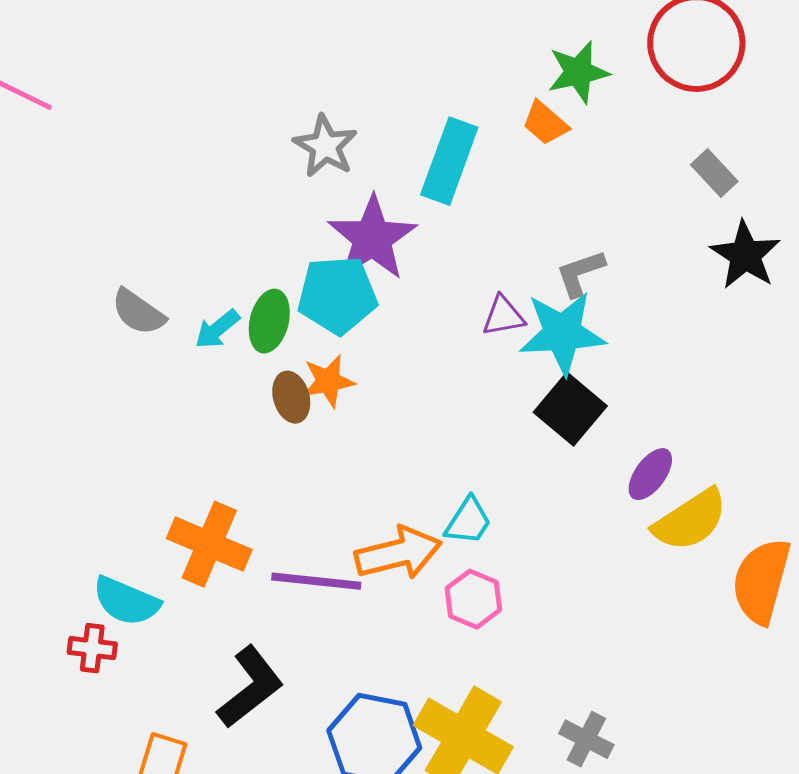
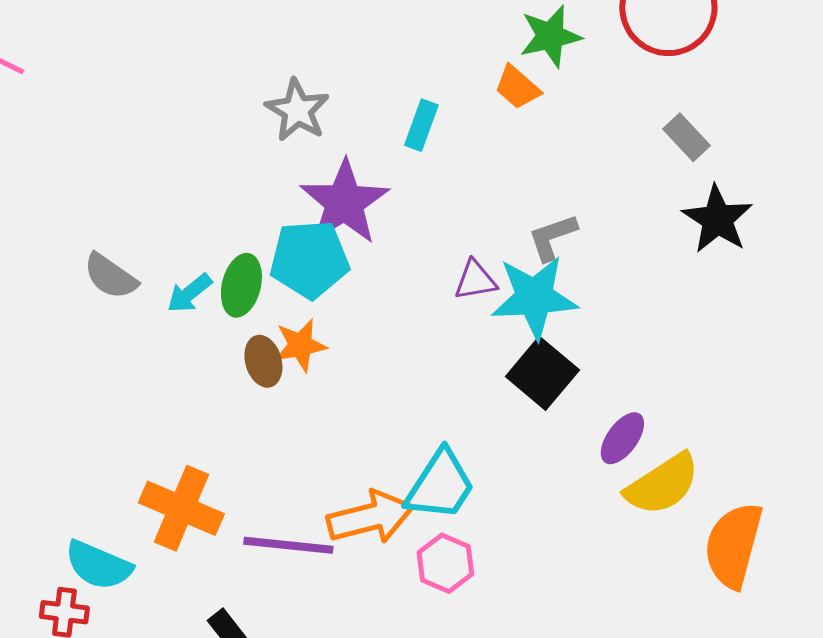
cyan rectangle: (449, 161) -> (421, 125), size x0.6
cyan trapezoid: (468, 521) -> (440, 485), size x1.5

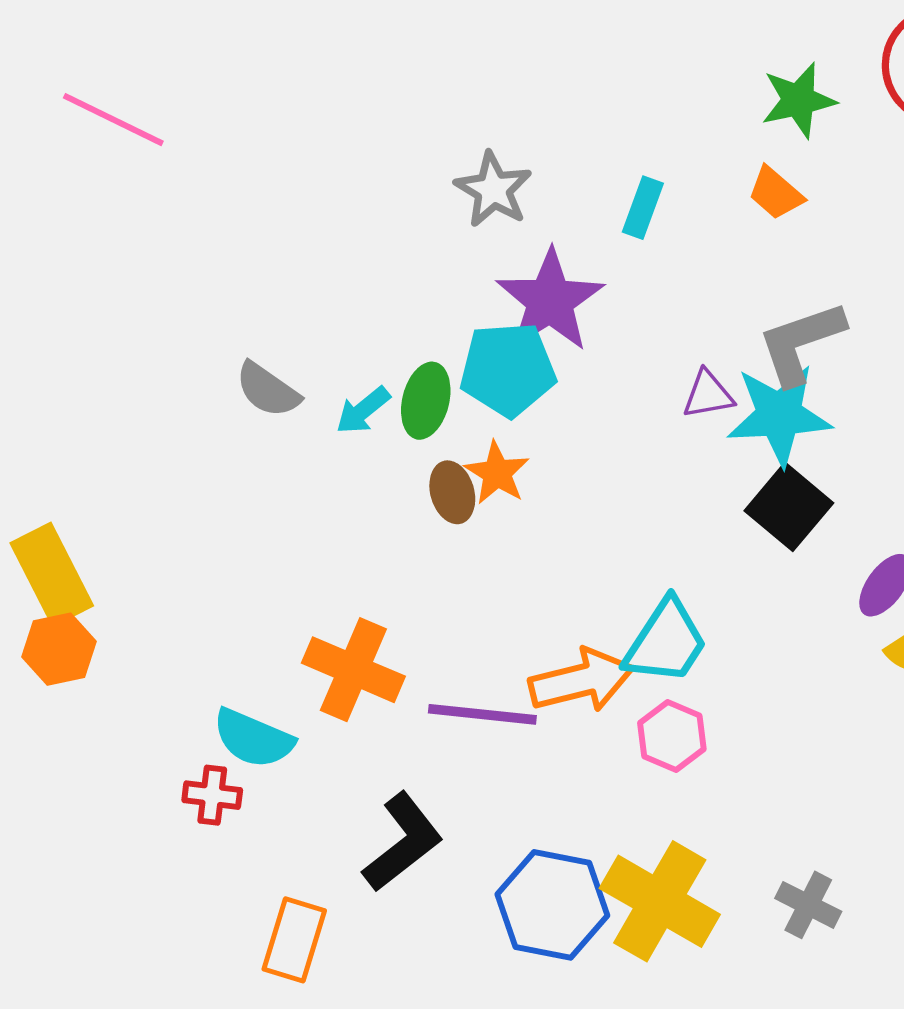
orange trapezoid: (517, 87) -> (776, 193), moved
gray L-shape: (552, 237) -> (801, 343), size x1.5
orange star: (300, 345) -> (497, 473), turned -30

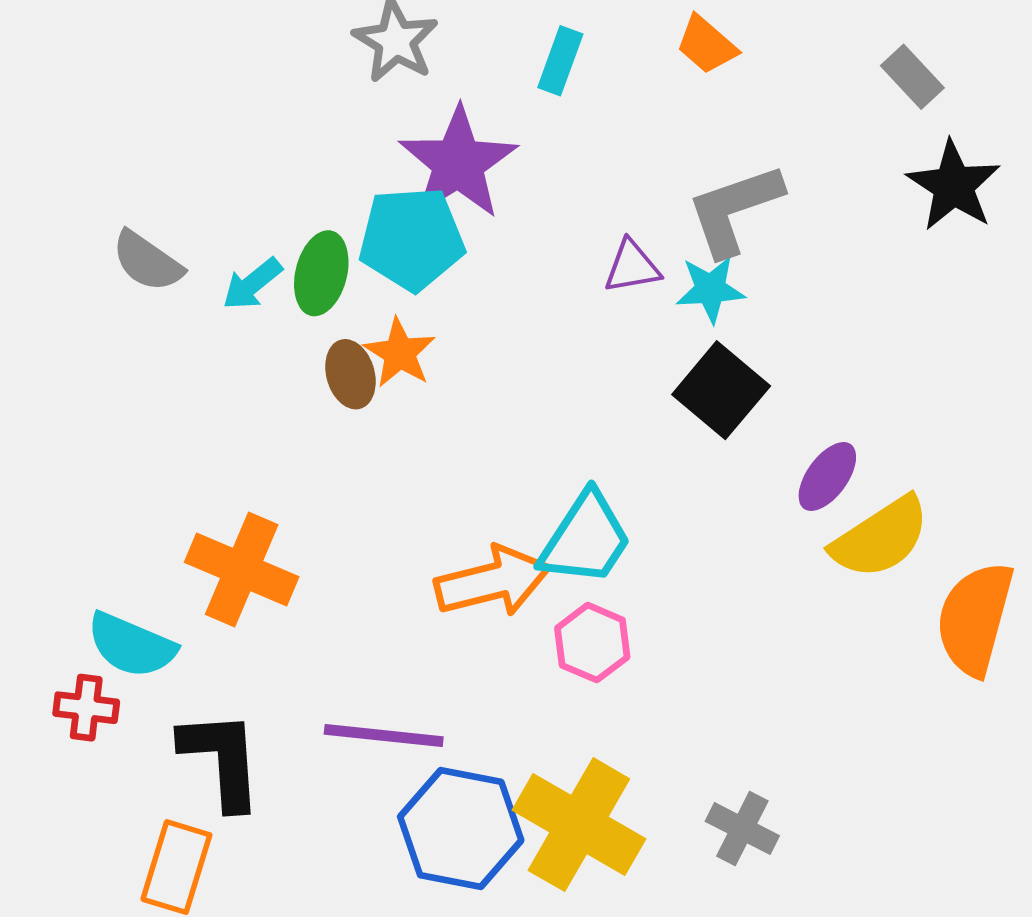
cyan star: (779, 415) -> (710, 289), size x0.6
purple line: (482, 714) -> (384, 736), moved
black L-shape: (403, 842) -> (222, 759), moved, turned -56

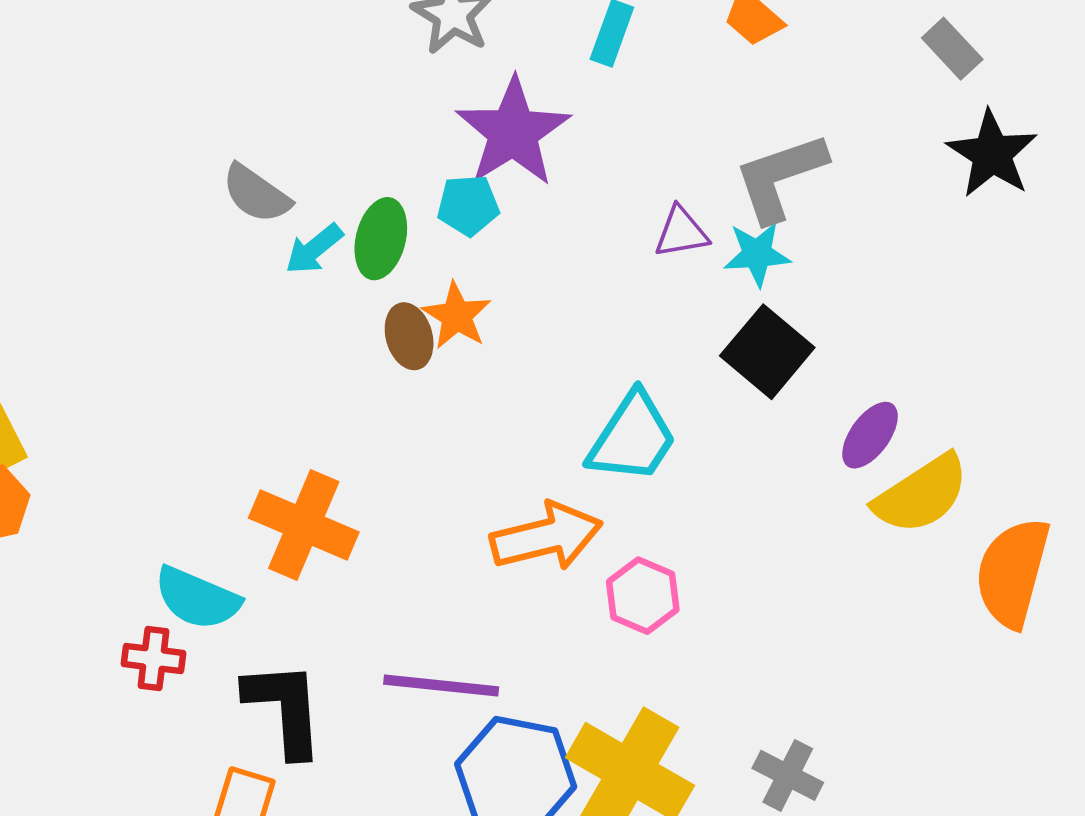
cyan pentagon: (412, 239) -> (468, 205), size x0.6
gray semicircle: (147, 261) -> (256, 194), moved
cyan trapezoid: (586, 539) -> (632, 438), moved

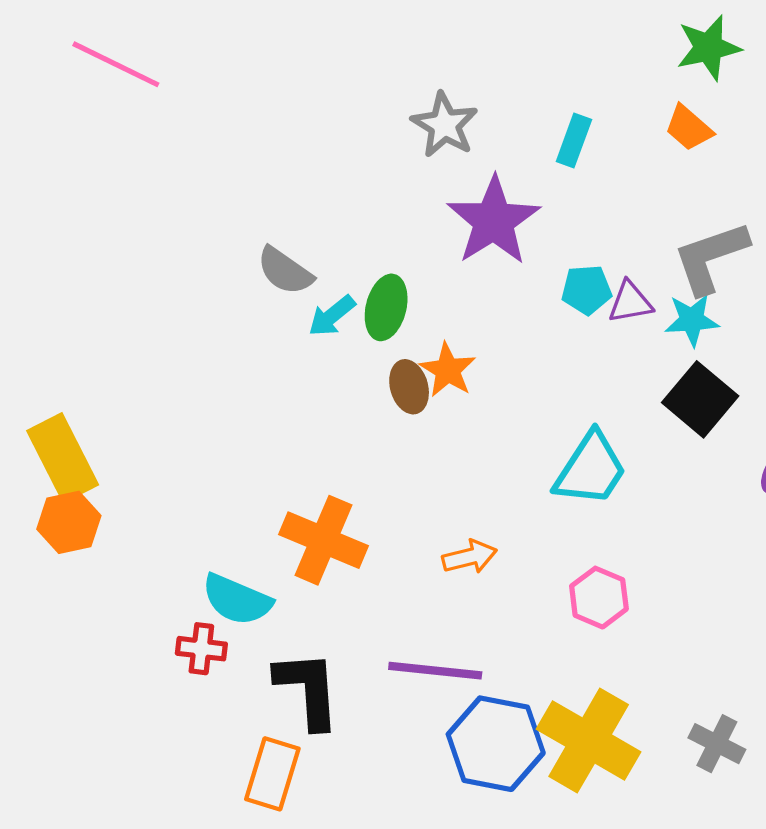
cyan pentagon: (468, 205) -> (586, 290), moved
orange arrow: (546, 537) -> (470, 557), moved, size x0.6

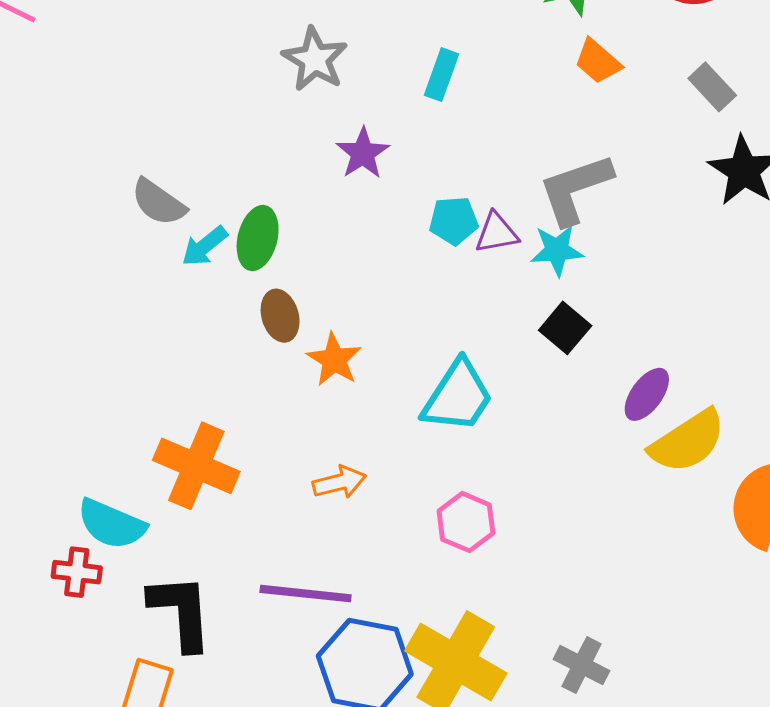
orange trapezoid: (689, 128) -> (598, 61), moved
purple star: (494, 221) -> (363, 153), size x0.6
orange star: (448, 370) -> (334, 360), moved
black square: (700, 399) -> (565, 328), size x0.7

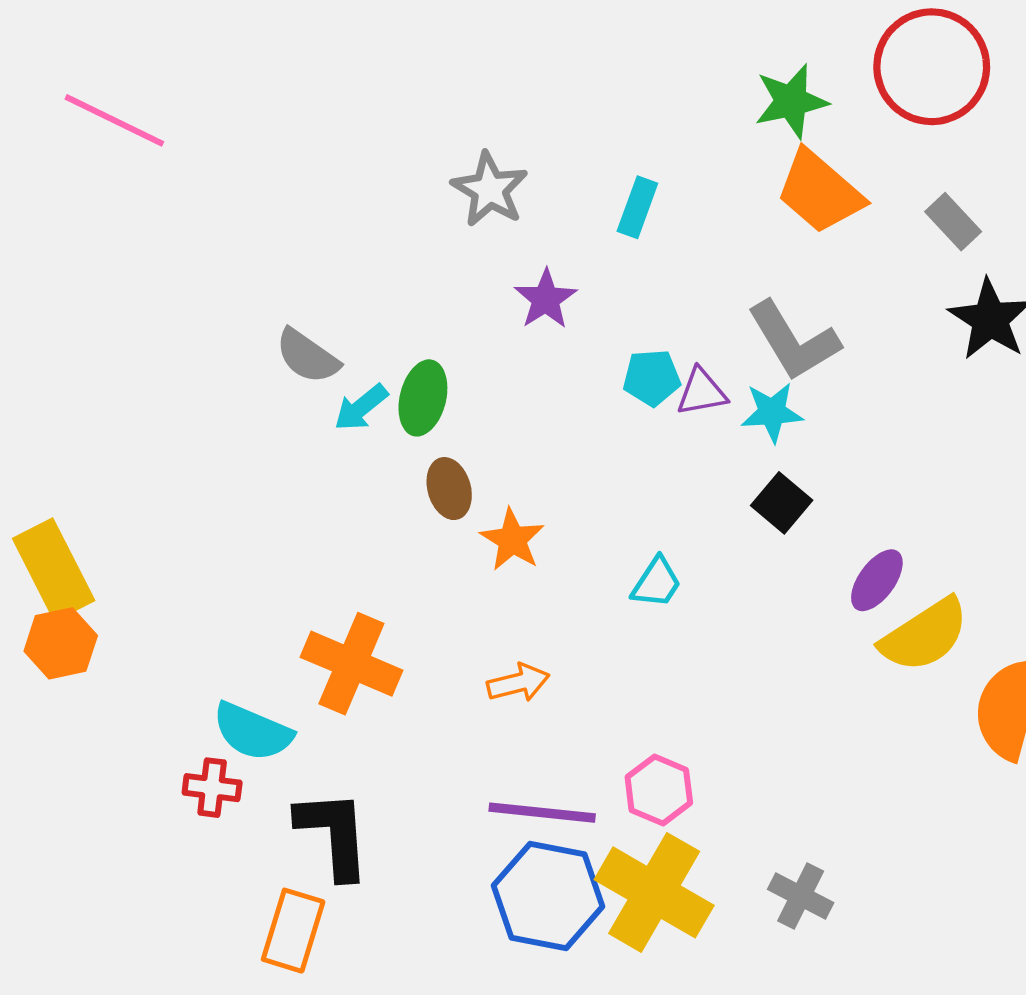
orange trapezoid: (598, 61) -> (820, 192), size x1.6
gray L-shape: (575, 189) -> (794, 341), turned -102
cyan trapezoid: (458, 396) -> (656, 583), size x0.6
pink hexagon: (466, 522) -> (659, 790), moved
purple line: (306, 594) -> (542, 813), moved

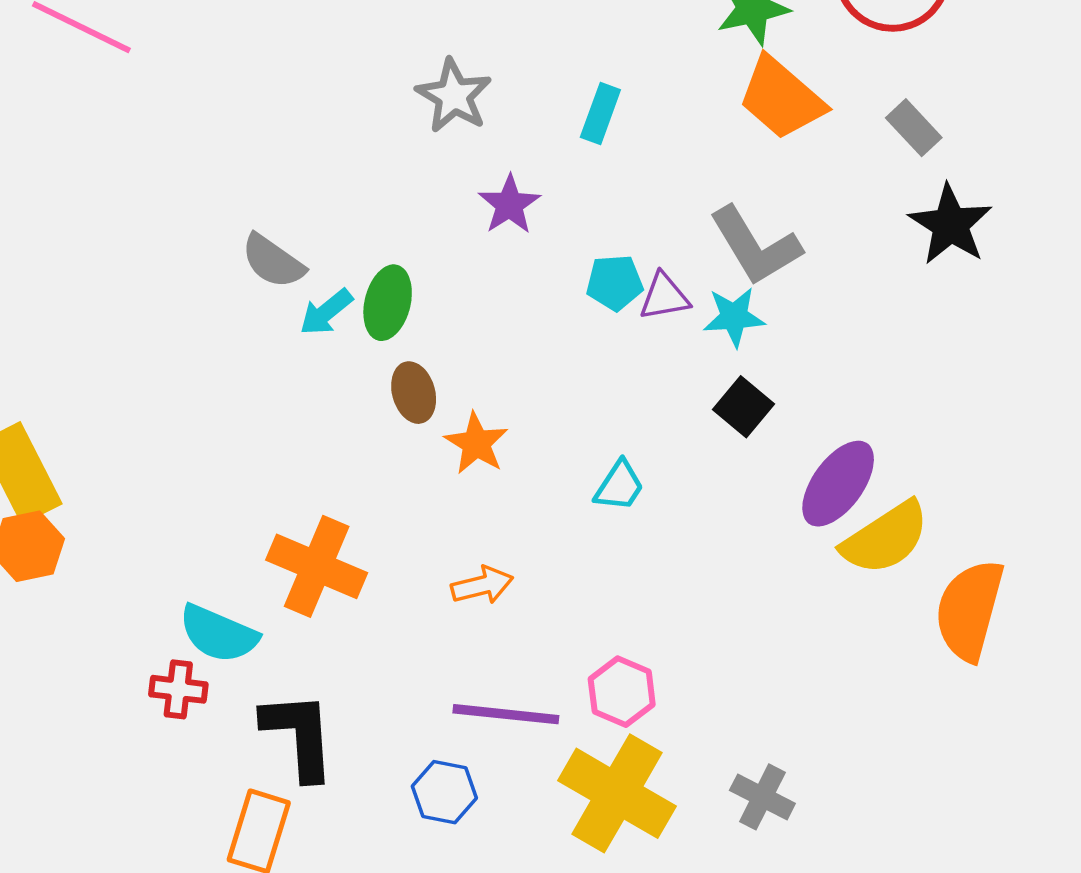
purple ellipse: (877, 580) -> (838, 484), size x1.4
blue hexagon: (548, 896) -> (444, 792), moved, size x0.6

